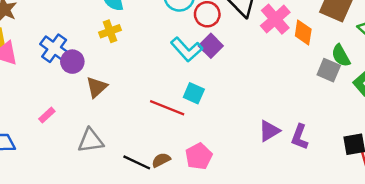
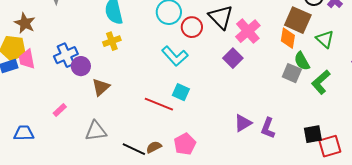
orange diamond: (303, 32) -> (288, 38), moved
purple square: (211, 46) -> (233, 58), moved
blue cross: (54, 48) -> (66, 55), turned 30

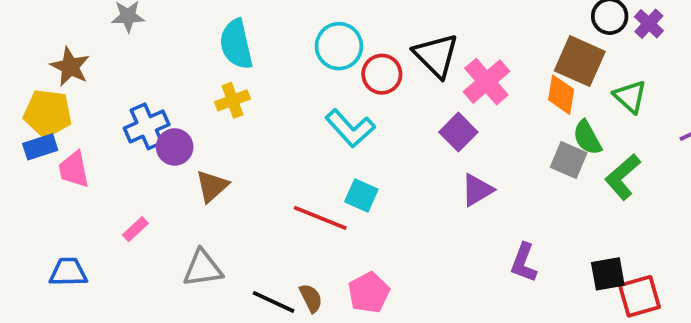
pink trapezoid: (27, 59) -> (74, 169), moved
purple triangle: (243, 123) -> (477, 190), moved
brown semicircle: (154, 147) -> (311, 298), turned 91

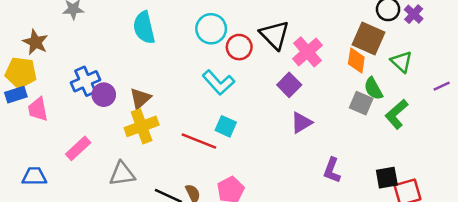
yellow cross: (233, 100) -> (142, 126), moved, size x1.5
brown triangle: (212, 186) -> (140, 98), moved
pink rectangle: (135, 229) -> (78, 148), size x1.5

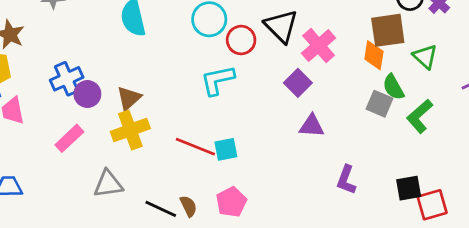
brown square: (368, 39) -> (388, 30), turned -32
cyan L-shape: (218, 82) -> (218, 80), turned 120
purple triangle: (301, 123) -> (312, 126), turned 35
cyan square: (226, 126) -> (226, 149), moved, turned -35
pink rectangle: (78, 148) -> (69, 138), moved

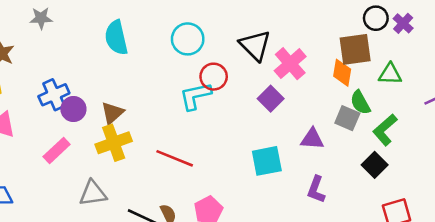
red circle: (241, 40) -> (214, 77), moved
green triangle: (425, 57) -> (390, 74), turned -40
purple triangle: (312, 126) -> (312, 139), moved
cyan square: (226, 149) -> (267, 161), moved, size x1.4
black square: (409, 188) -> (375, 165), moved, turned -35

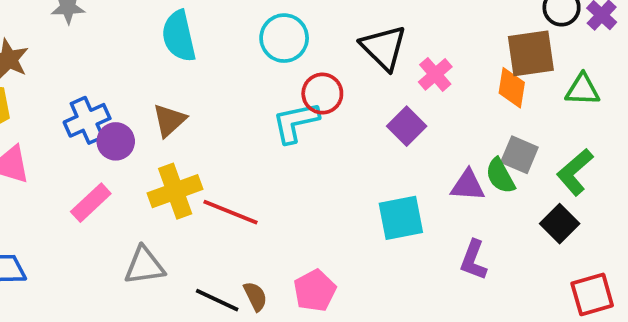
pink cross: (290, 64) -> (435, 74), size x0.7
green semicircle: (360, 103) -> (500, 176), moved
brown triangle: (112, 113) -> (169, 120), moved
red line: (175, 158) -> (231, 212), moved

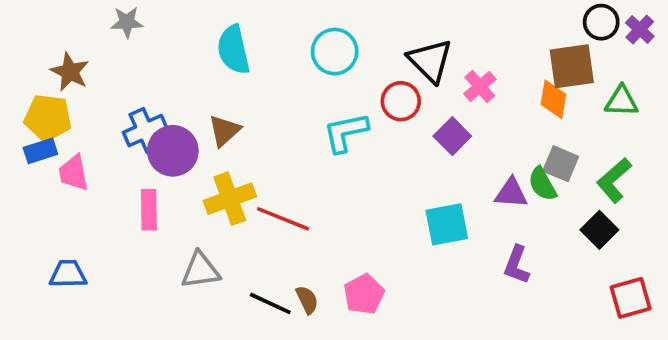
red circle: (322, 94) -> (401, 101), moved
purple circle: (116, 141) -> (173, 151), size x1.4
pink rectangle: (91, 203) -> (149, 210), turned -48

